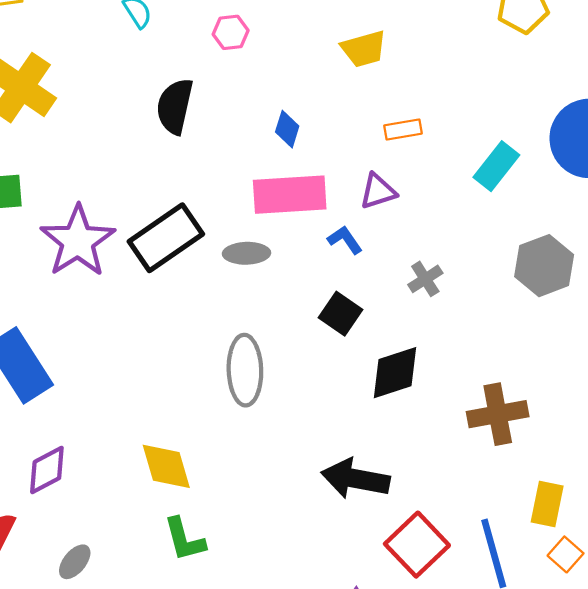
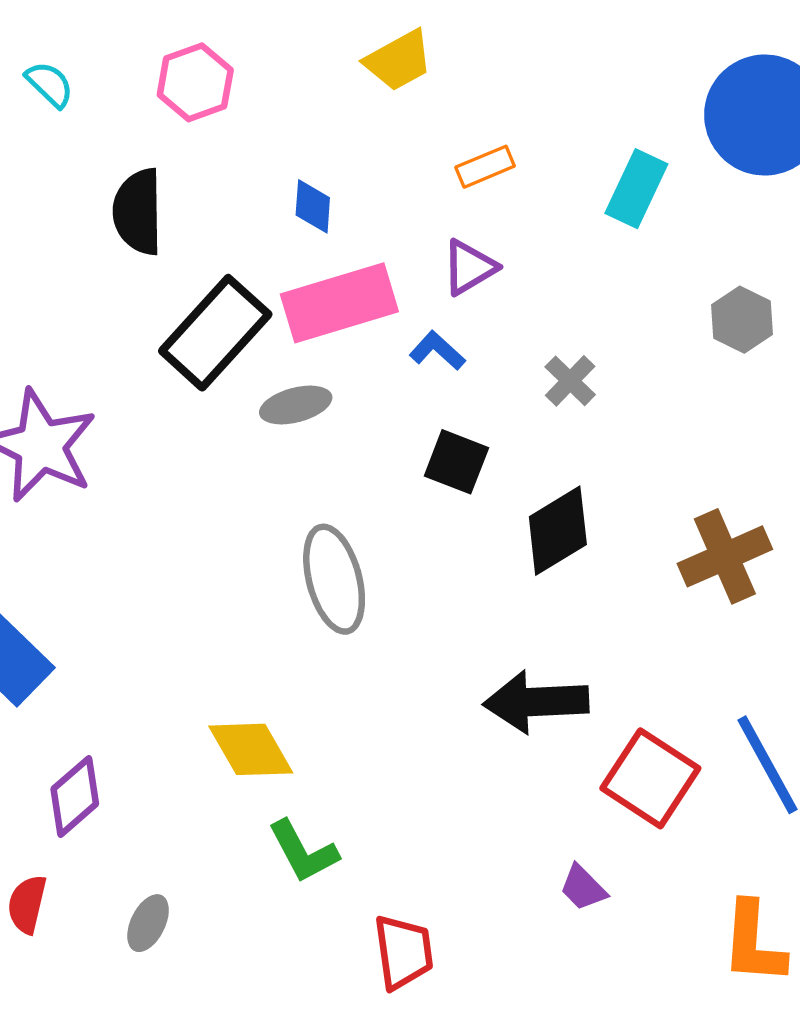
pink hexagon: (231, 32) -> (195, 82), size x1.4
black rectangle: (166, 238) -> (215, 333), moved
gray hexagon: (544, 266) -> (742, 320), size x0.7

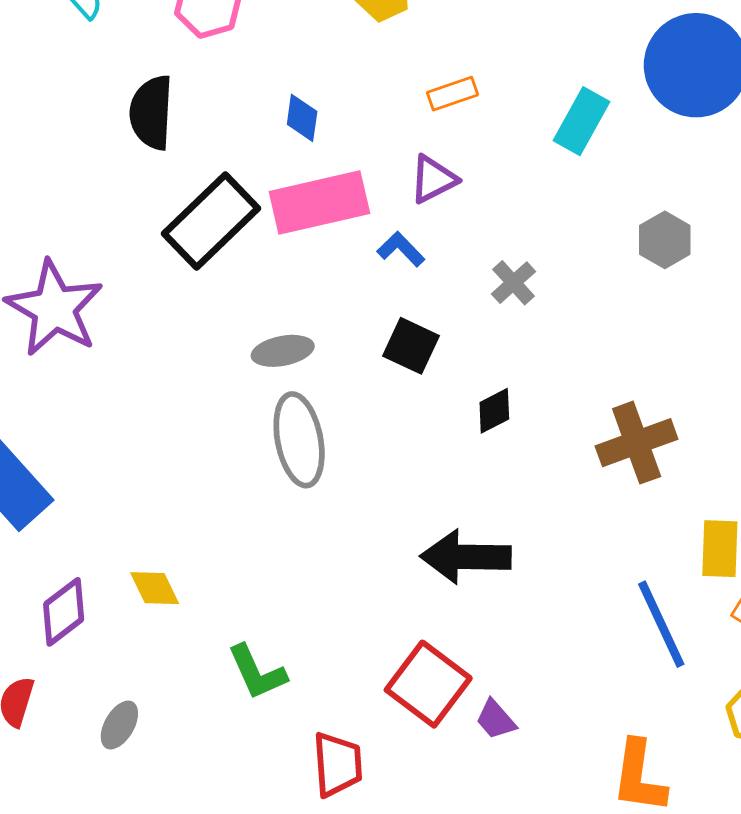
gray ellipse: (296, 405) -> (283, 351), moved
black diamond: (558, 531) -> (494, 411), size x0.6
yellow diamond: (251, 749) -> (155, 588), moved, size x0.7
red square: (650, 778) -> (428, 684), moved

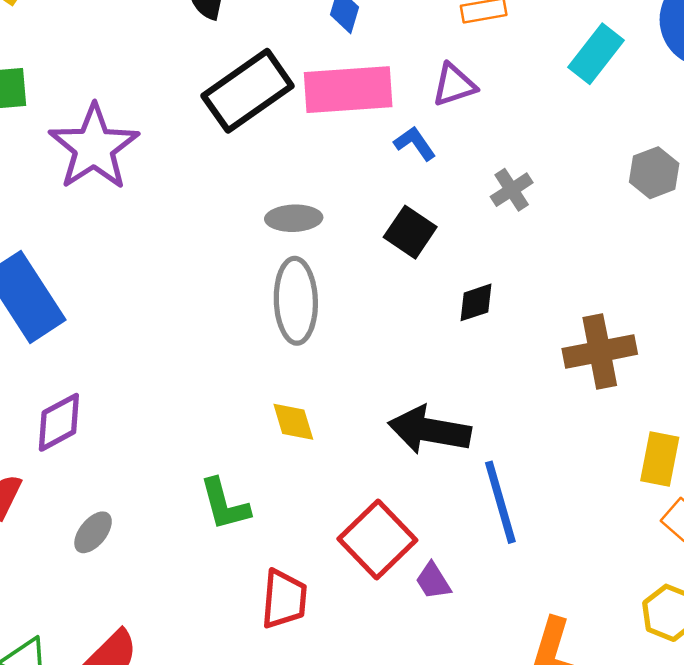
yellow diamond: (155, 588) -> (293, 422), moved
blue line: (661, 624) -> (500, 502), moved

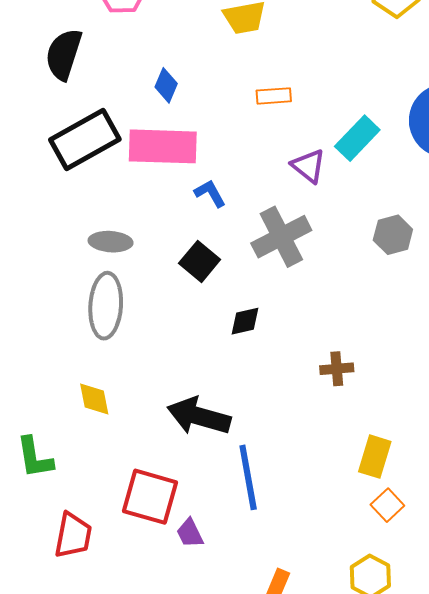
purple triangle: (454, 85) -> (308, 166), moved, turned 51
gray cross: (512, 190) -> (281, 237), size x1.8
brown cross: (600, 351) -> (337, 369), size x0.6
red square: (377, 539) -> (150, 497), turned -36

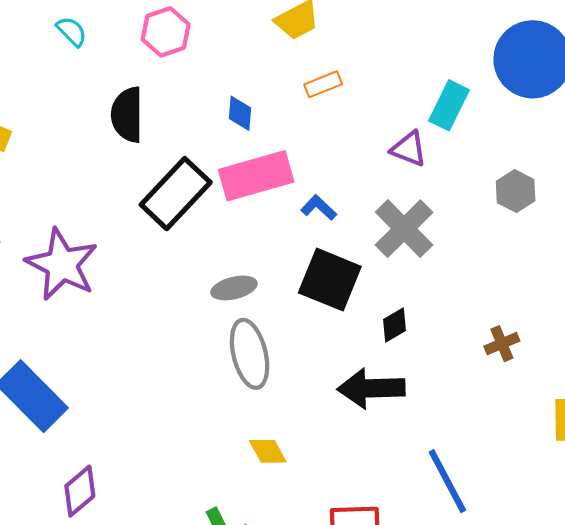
orange rectangle: (274, 96) -> (323, 84), moved
black square: (200, 261) -> (330, 280), size x1.5
black arrow: (199, 416) -> (371, 388), moved

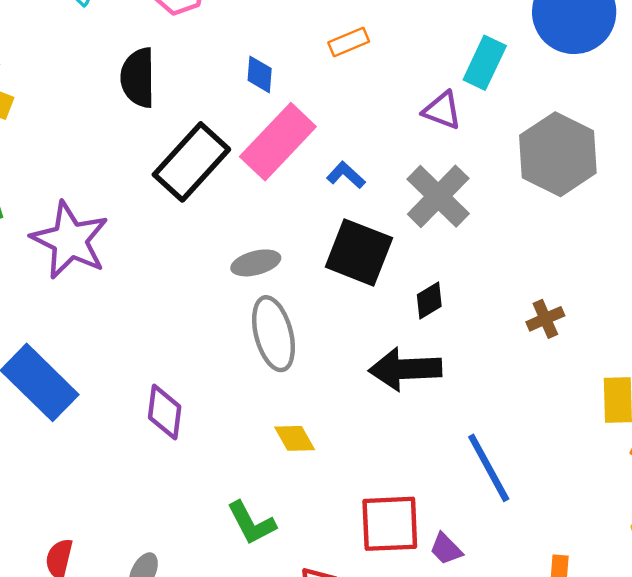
pink rectangle: (256, 176) -> (278, 142), turned -30
gray hexagon: (516, 191) -> (558, 154), size x1.8
purple diamond: (80, 491) -> (165, 412), moved, turned -42

